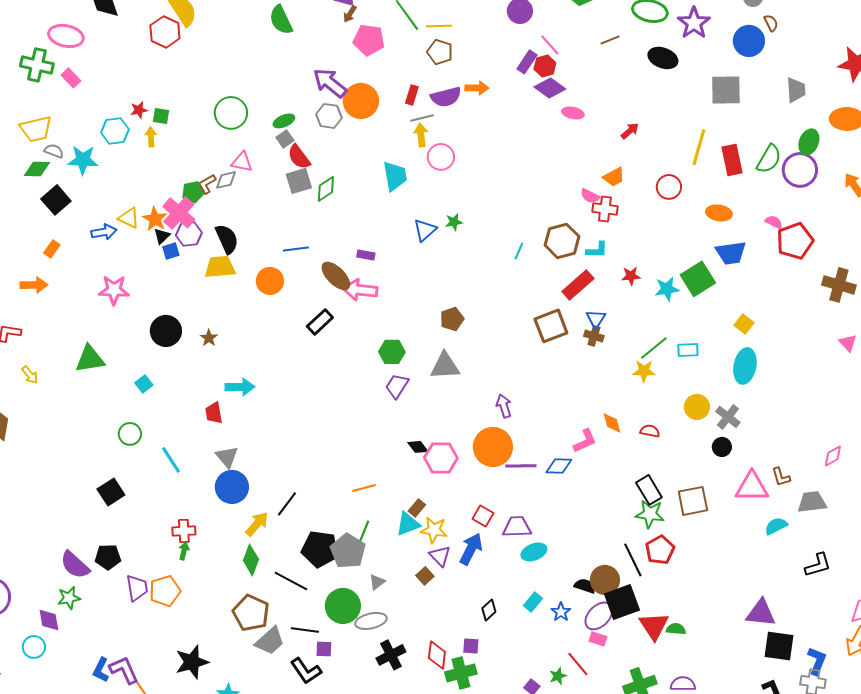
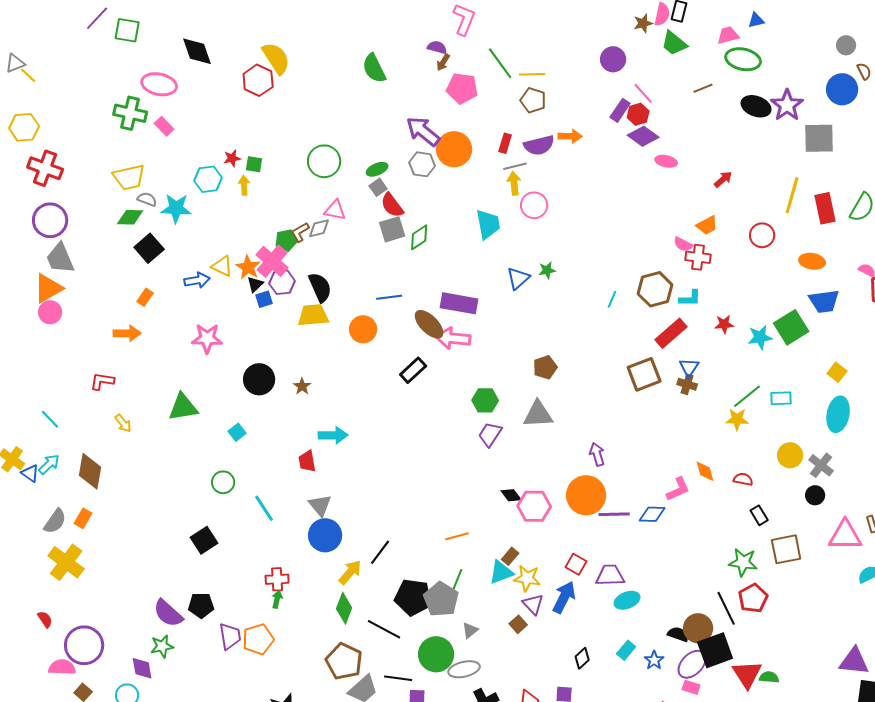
purple star: (694, 23) -> (787, 105), moved
purple rectangle: (366, 255) -> (459, 303), size x2.0
black rectangle: (649, 490) -> (759, 515), moved, size x0.7

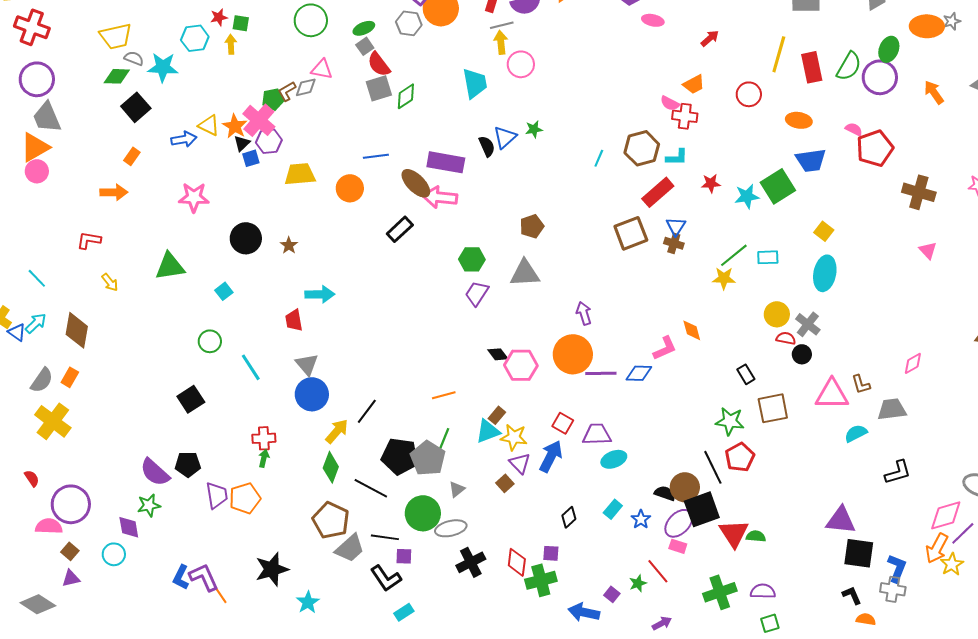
black semicircle: (320, 287) -> (487, 146), moved, size x0.7
red semicircle: (743, 479) -> (786, 338), moved

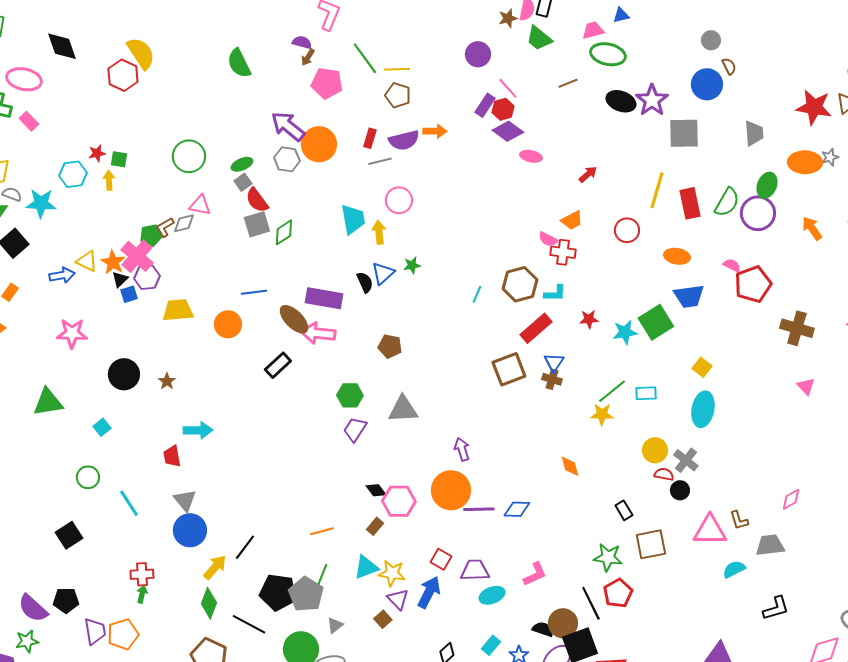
yellow arrow: (501, 42) -> (379, 232), moved
brown pentagon: (532, 226) -> (390, 346), moved, turned 30
pink L-shape: (665, 348) -> (535, 574), moved
brown rectangle: (497, 415) -> (375, 526), moved

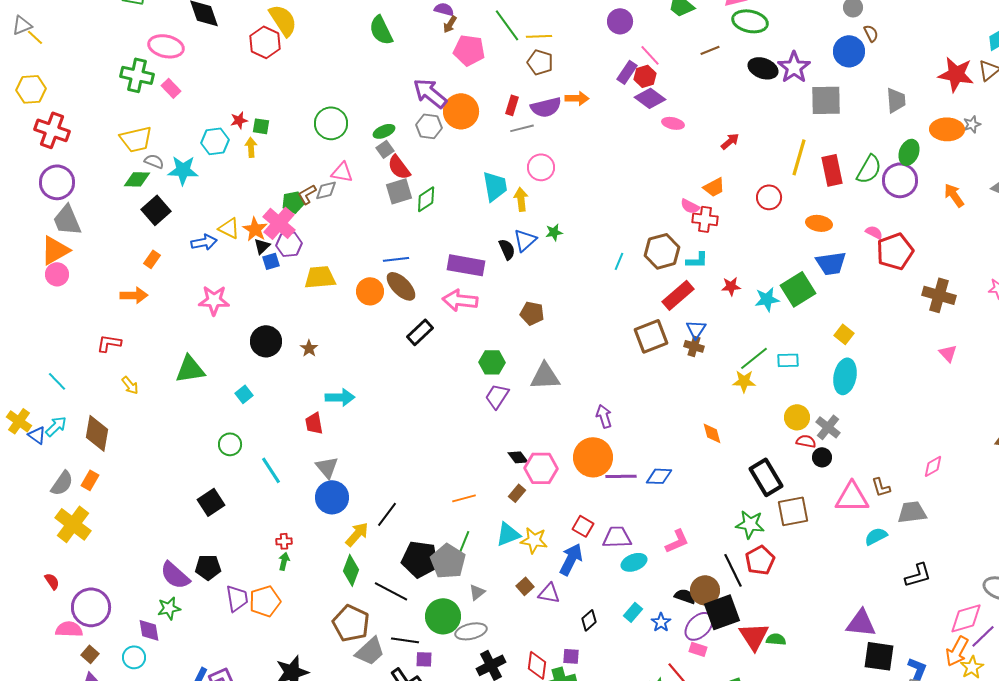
brown ellipse: (294, 319) -> (401, 286), moved
black rectangle: (624, 510) -> (766, 477), size x1.8
red cross: (142, 574) -> (284, 541), size x0.7
purple triangle: (398, 599) -> (549, 593), moved, turned -35

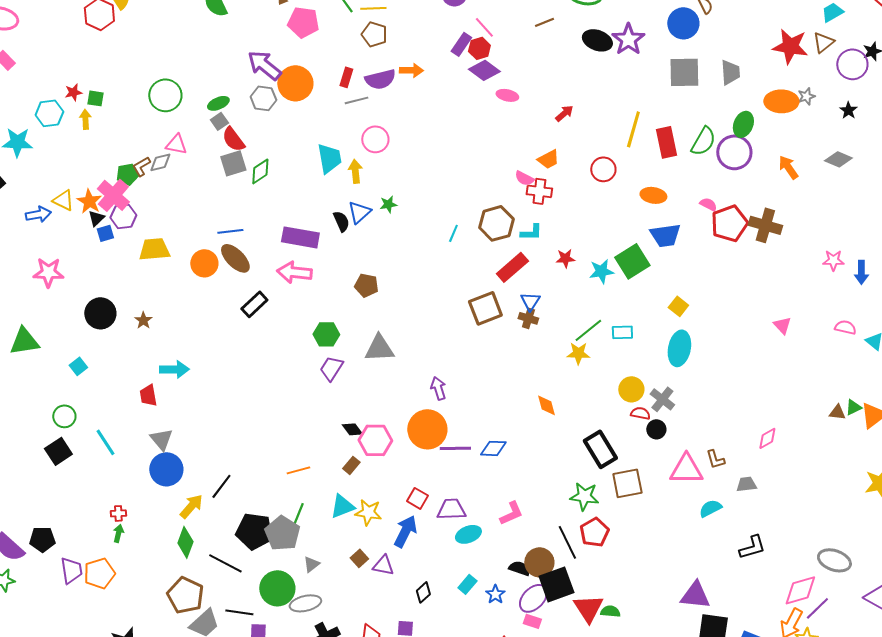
gray square: (826, 100) -> (684, 72), moved
brown cross: (939, 295) -> (765, 225), moved
black square: (211, 502) -> (58, 451), moved
gray trapezoid: (912, 512) -> (746, 484), size x0.7

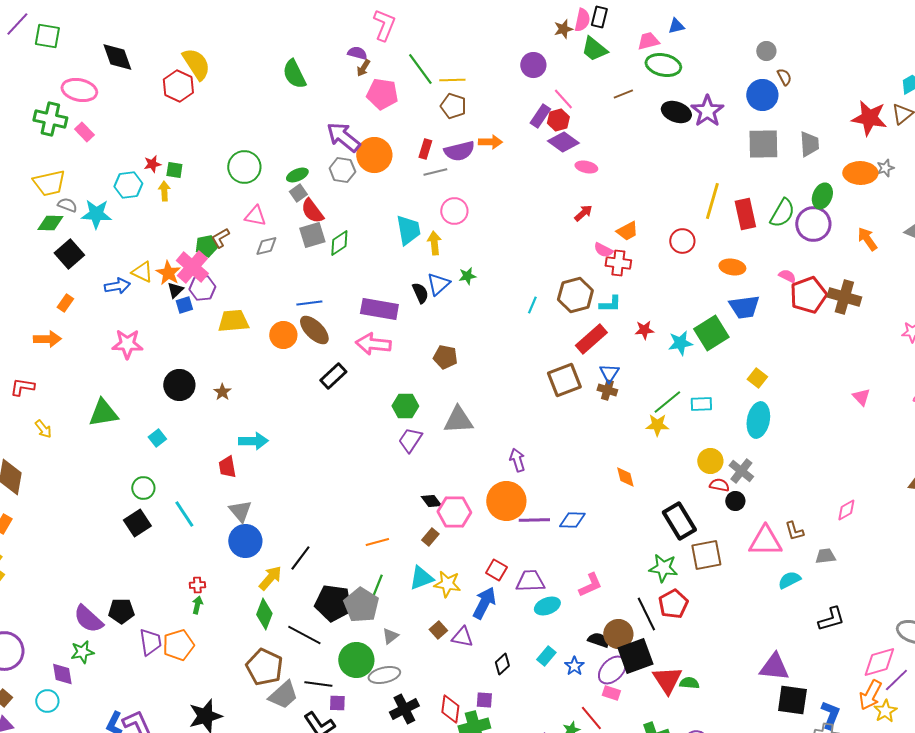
red arrow: (564, 113) -> (583, 213), moved
gray diamond: (160, 162) -> (266, 246), moved

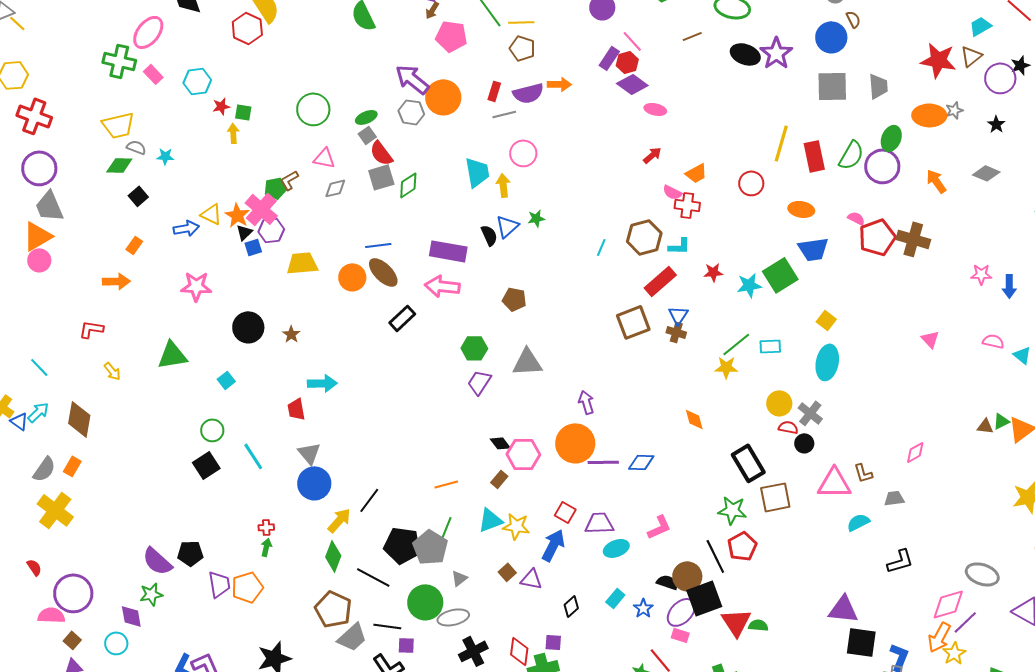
pink ellipse: (79, 90) -> (148, 32), turned -64
cyan hexagon: (128, 185) -> (197, 81), moved
cyan star: (96, 214) -> (165, 156), size x0.6
black square: (69, 254) -> (138, 196), size x0.7

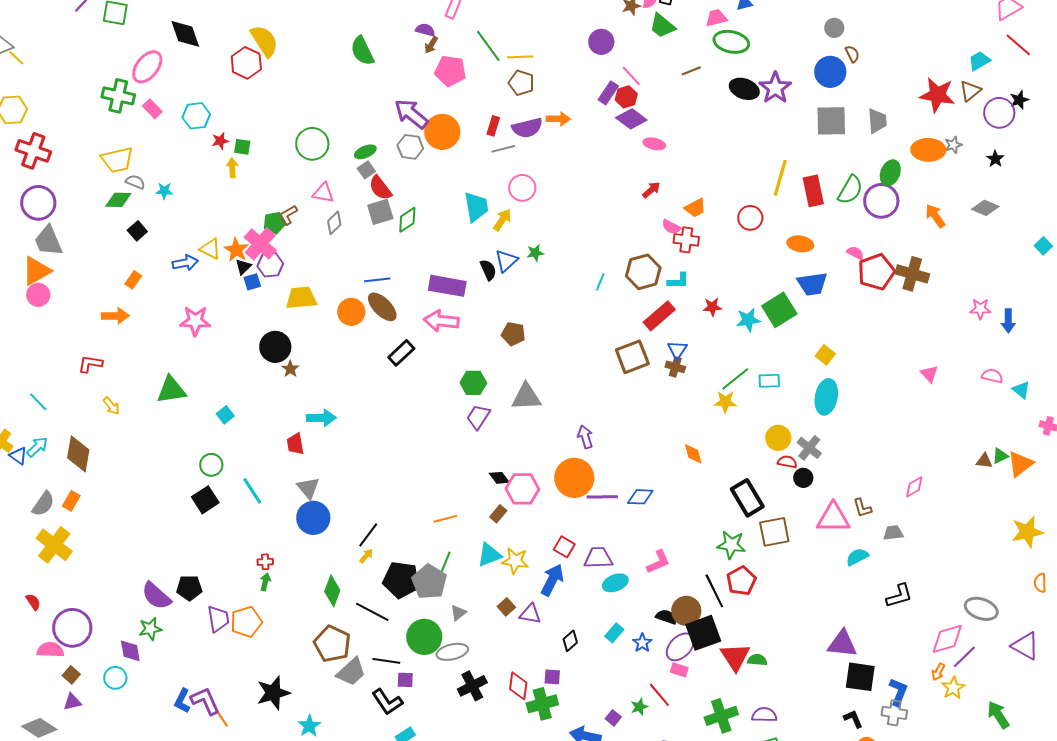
yellow arrow: (503, 185) -> (502, 220), turned 40
gray diamond: (335, 188) -> (334, 223), turned -30
black circle: (248, 327) -> (275, 347), moved
yellow arrow: (339, 520) -> (366, 556), moved, size x0.6
orange arrow: (939, 637) -> (938, 672), size x0.6

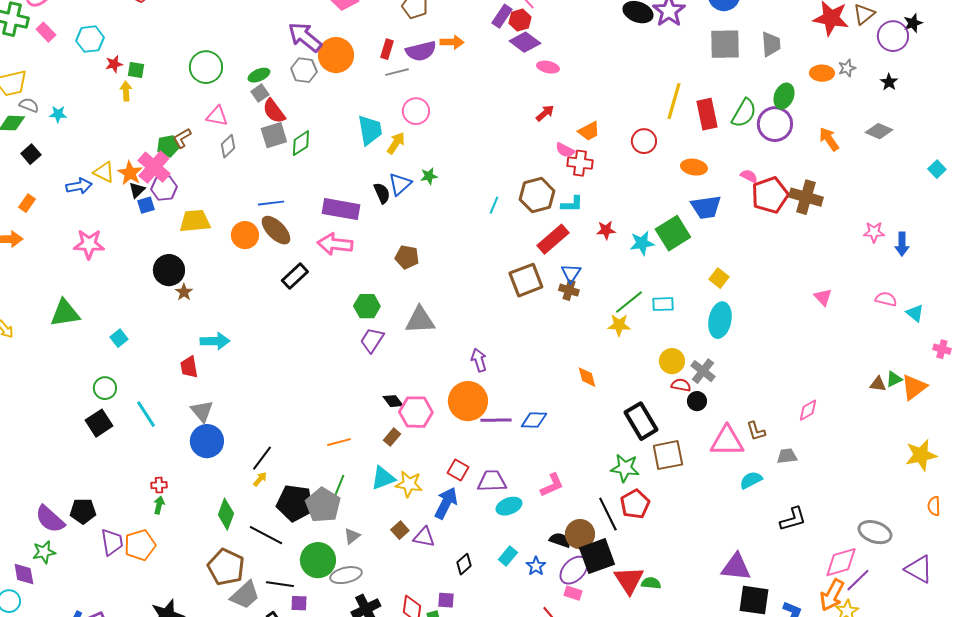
orange ellipse: (928, 150) -> (822, 73), size x0.7
orange arrow: (938, 672) -> (832, 595), size x1.8

